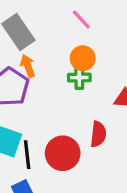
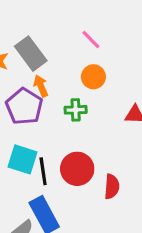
green cross: (79, 78) -> (76, 110), moved
red semicircle: (98, 134) -> (112, 187), moved

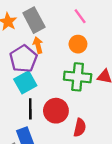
green cross: (76, 110) -> (78, 77), moved, size x1.6
cyan square: (23, 159) -> (25, 82), moved, turned 35

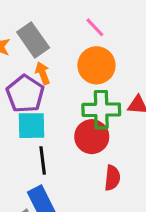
orange circle: (78, 44) -> (96, 65), size x1.5
cyan square: (25, 82) -> (32, 126), turned 35
red circle: (56, 111) -> (92, 137), moved

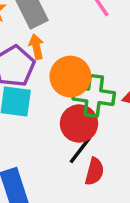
orange circle: (96, 65) -> (70, 77), moved
black line: (43, 160) -> (80, 150), moved, turned 36

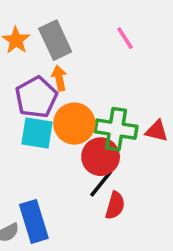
orange circle: (70, 77) -> (74, 124), moved

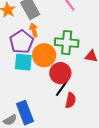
green cross: (116, 129) -> (67, 43), moved

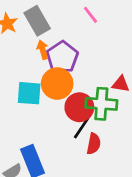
purple pentagon: (21, 42) -> (62, 57), moved
green cross: (67, 43) -> (101, 104), moved

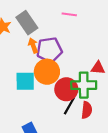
pink line: (90, 15) -> (69, 14), turned -40
purple pentagon: (62, 57) -> (49, 50), turned 30
red semicircle: (94, 144) -> (87, 110), moved

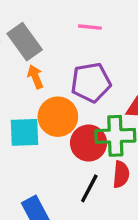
purple pentagon: (49, 50) -> (91, 83), moved
black line: (69, 106) -> (89, 188), moved

